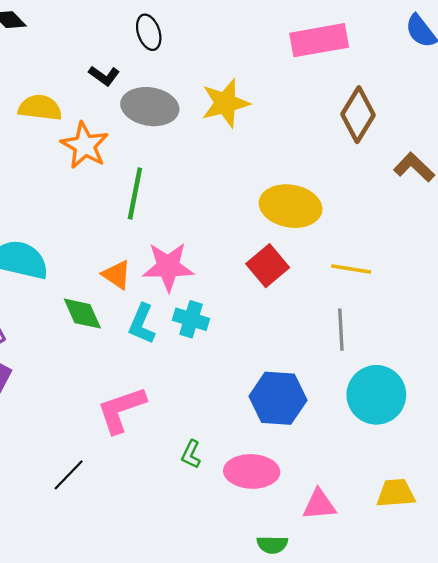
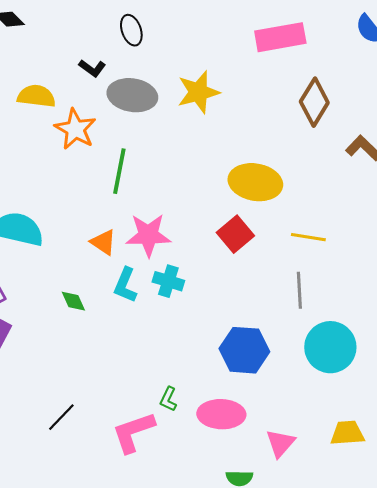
green diamond: (82, 314) -> (73, 301), moved, size x0.7
pink L-shape: (121, 410) -> (133, 432), moved
pink triangle: (319, 505) -> (280, 443), turned -44

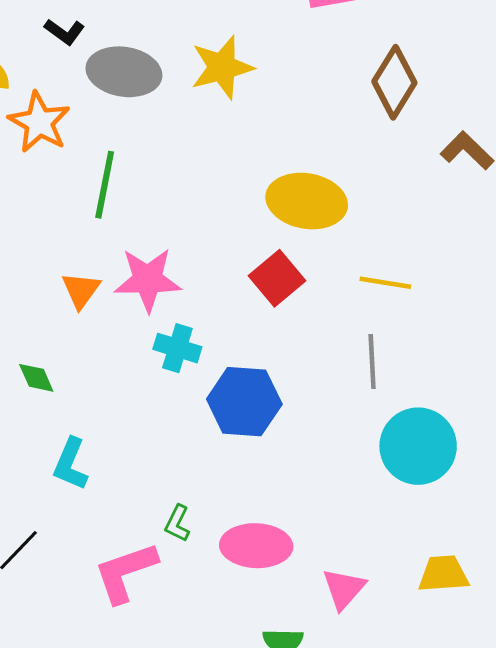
orange triangle: (103, 242) -> (81, 290), turned 32
cyan L-shape: (125, 285) -> (70, 464), moved
blue hexagon: (244, 350) -> (244, 402), moved

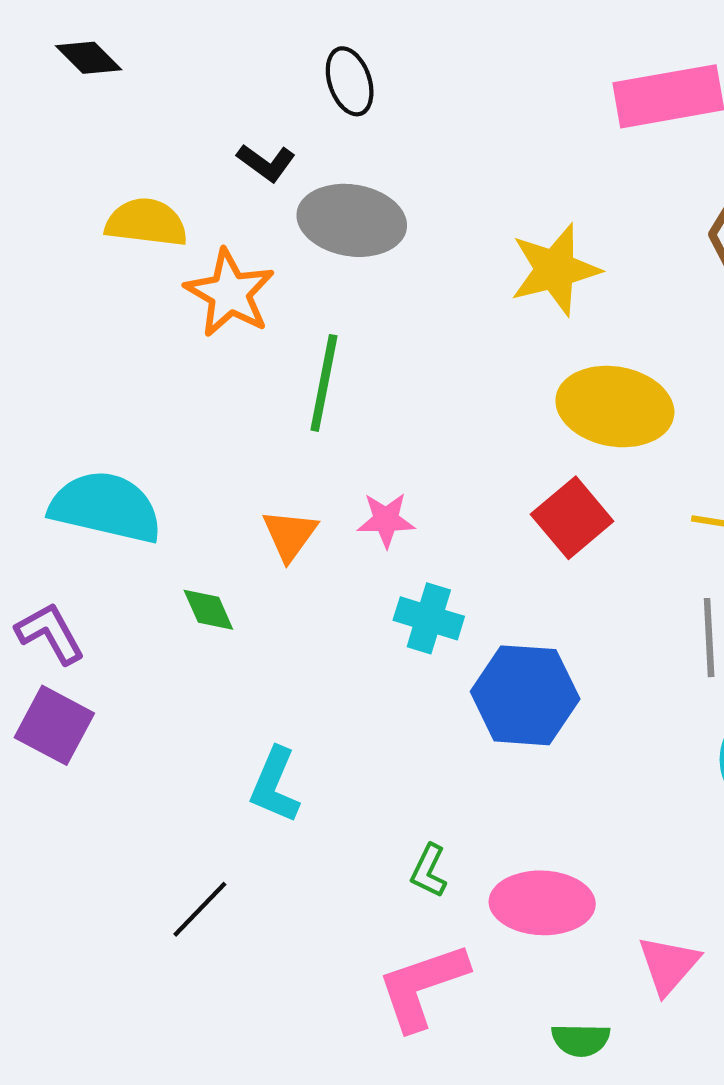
yellow star: (222, 67) -> (555, 270), moved
pink star: (148, 280) -> (386, 520), size x0.6
green diamond: (36, 378) -> (208, 610), moved
pink L-shape: (125, 572) -> (422, 986), moved

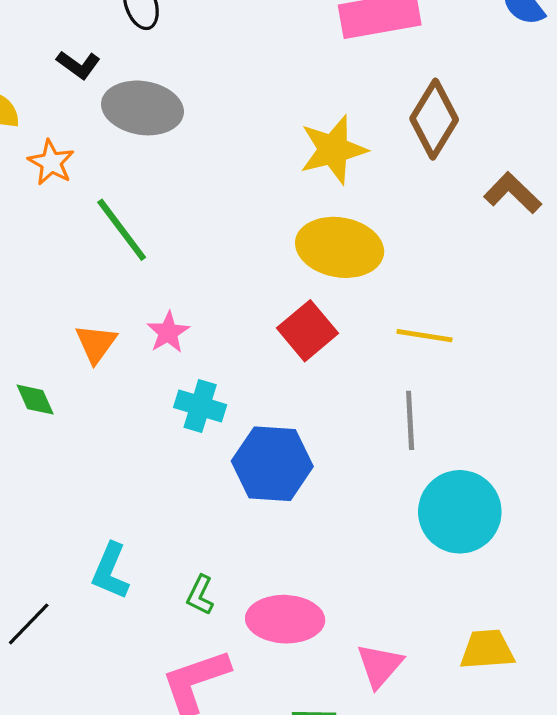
yellow star: (555, 270) -> (333, 150), moved
orange star: (230, 293) -> (51, 162), size x0.7
green line: (324, 383) -> (122, 230), turned -48
pink star: (386, 520) -> (168, 332), turned -30
cyan L-shape: (275, 785) -> (110, 571), moved

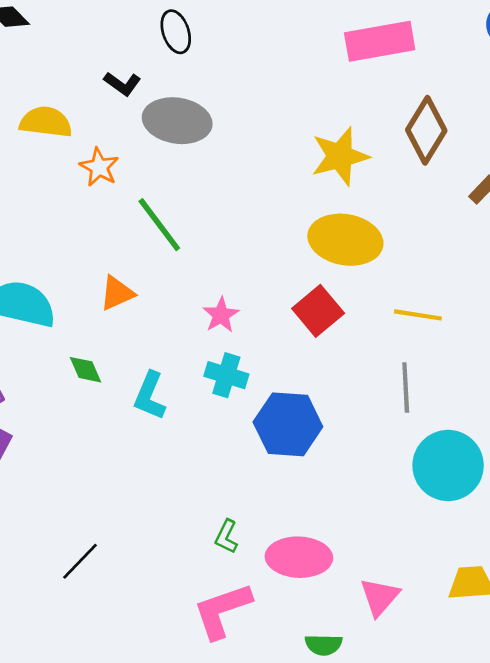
pink star: (168, 332) -> (221, 315), moved
orange triangle: (96, 344) -> (117, 293), moved, turned 30
cyan L-shape: (110, 571) -> (150, 396), moved

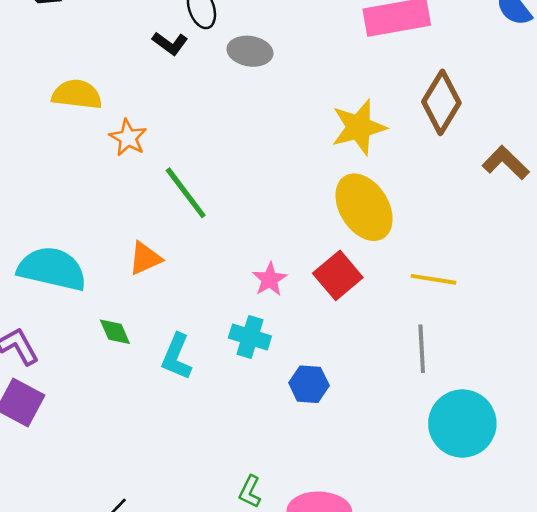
black L-shape: (122, 84) -> (170, 43), moved
gray ellipse: (177, 121) -> (250, 51), moved, size x0.7
yellow ellipse: (345, 240) -> (364, 207), turned 48
pink star: (221, 315) -> (270, 279), moved
blue hexagon: (288, 424) -> (309, 384), size x0.6

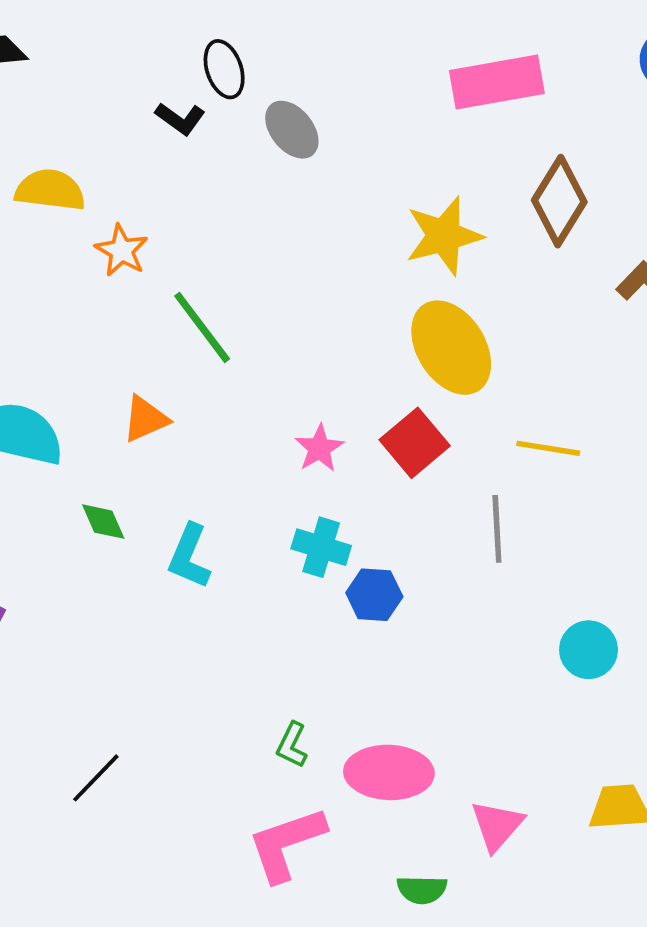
gray ellipse: (250, 51) -> (292, 130), turned 42
cyan cross: (250, 337) -> (321, 547), moved
gray line: (422, 349) -> (497, 529), moved
cyan circle: (462, 424) -> (589, 650), size x0.6

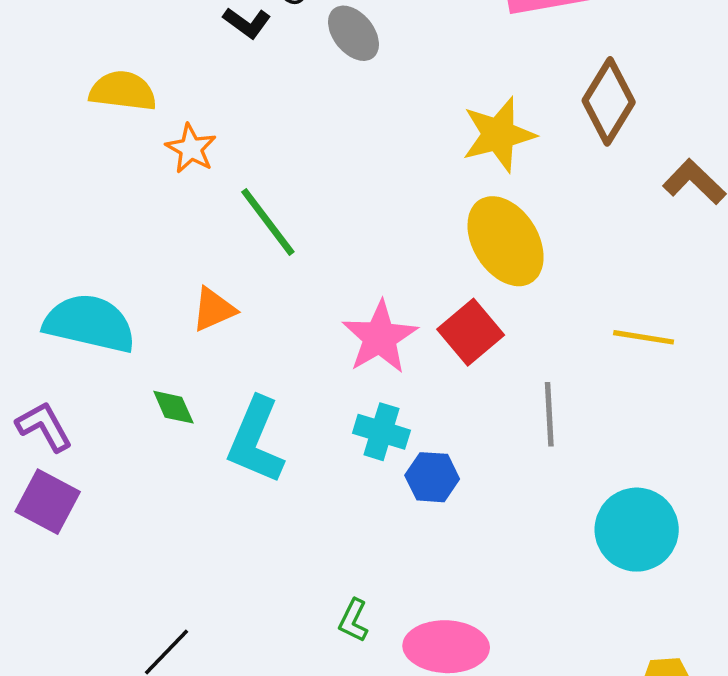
pink star: (319, 448) -> (380, 337), size x1.6
yellow line: (548, 448) -> (644, 337), moved
cyan L-shape: (189, 556) -> (256, 440), size x1.4
cyan circle: (589, 650) -> (637, 530), size x1.5

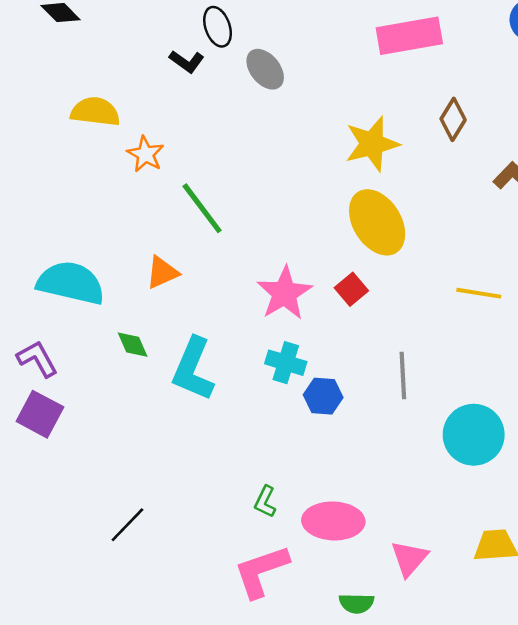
brown diamond: (609, 101) -> (453, 119), size x0.7
red square: (471, 332) -> (351, 289), size x0.7
gray line: (549, 414) -> (403, 376), moved

